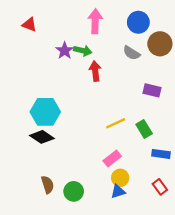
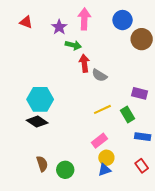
purple star: (65, 51) -> (59, 27), moved
gray semicircle: (132, 53) -> (99, 75), moved
purple rectangle: (152, 90) -> (140, 93), moved

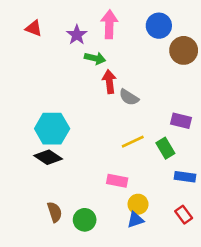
pink rectangle: (99, 141) -> (117, 181), moved, turned 49

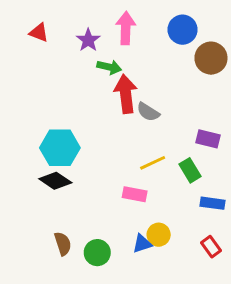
red arrow: (109, 82) -> (126, 94), size x1.4
pink rectangle: (117, 181) -> (135, 194), moved
blue triangle: (135, 220) -> (142, 244), moved

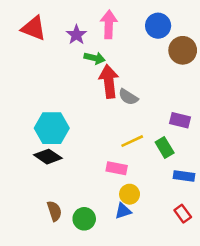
red triangle: (39, 33) -> (34, 28), size x1.5
yellow circle: (159, 235) -> (130, 194), moved

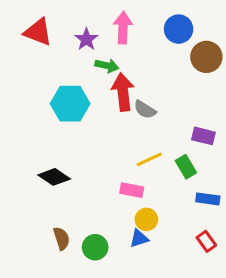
cyan hexagon: (52, 128) -> (70, 104), moved

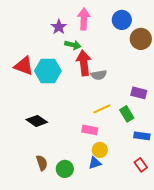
red triangle: (38, 32) -> (24, 66), moved
gray semicircle: (145, 110) -> (99, 75), turned -42

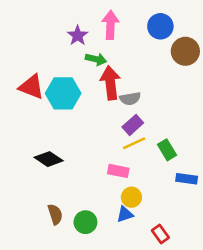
purple rectangle: (139, 93) -> (133, 125), moved, turned -56
red rectangle: (141, 165) -> (160, 234), moved

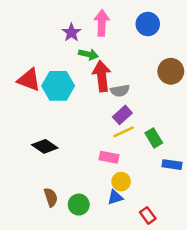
brown circle: (185, 51) -> (171, 71), moved

